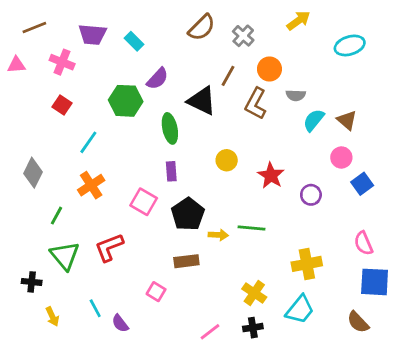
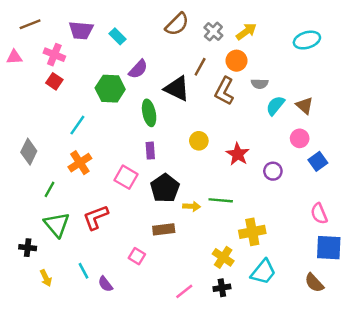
yellow arrow: (298, 21) -> (246, 32), moved
red square: (62, 105) -> (54, 81), moved
yellow cross: (307, 264) -> (252, 232), moved

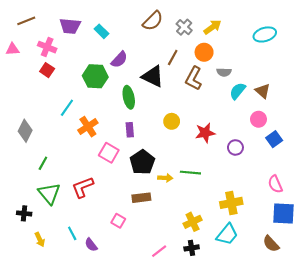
red star: (238, 154) -> (205, 133), turned 30
orange cross: (80, 163) -> (88, 127), moved
yellow cross: (252, 232) -> (231, 203), moved
yellow cross: (223, 257) -> (193, 222), turned 30

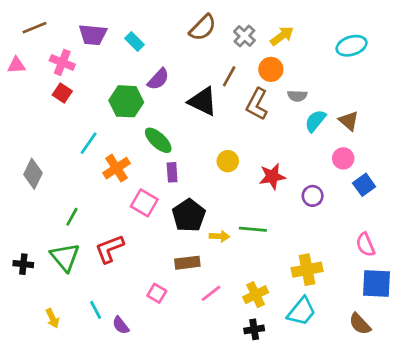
green ellipse: (129, 97) -> (158, 140), moved, turned -35
green line: (43, 163) -> (72, 217), moved
black cross: (24, 213) -> (23, 264), moved
pink line: (159, 251) -> (211, 293), moved

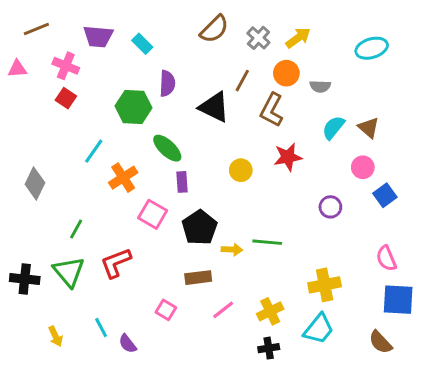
purple semicircle: (158, 79) -> (167, 83), turned -40
gray semicircle: (297, 96) -> (320, 86), moved
red star: (272, 176) -> (288, 157), moved
black cross: (23, 264) -> (25, 279), size x1.4

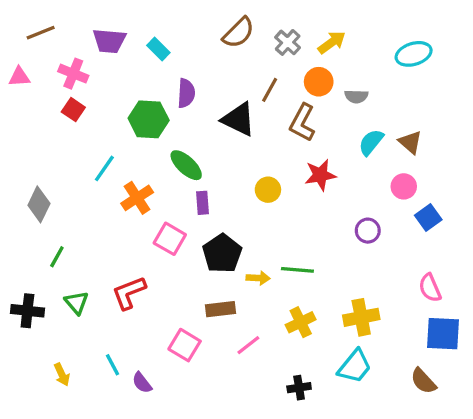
green line: (76, 229) -> (57, 257), moved
green triangle: (69, 272) -> (77, 303), size x0.7
pink square: (166, 310) -> (185, 345), size x1.4
yellow cross: (270, 311) -> (301, 322), moved

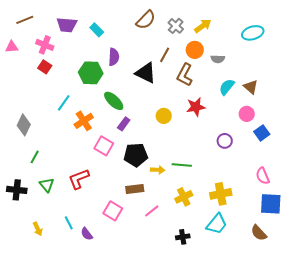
purple rectangle: (203, 203) -> (124, 124), turned 40
black pentagon: (222, 253) -> (136, 155), turned 30

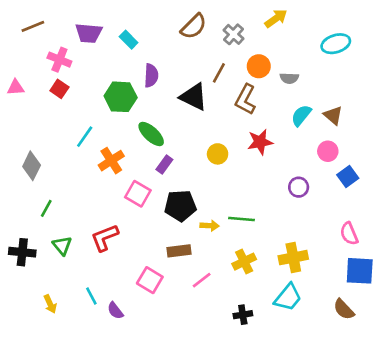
yellow arrow: (203, 26) -> (276, 18), moved
pink triangle: (12, 47) -> (16, 87), moved

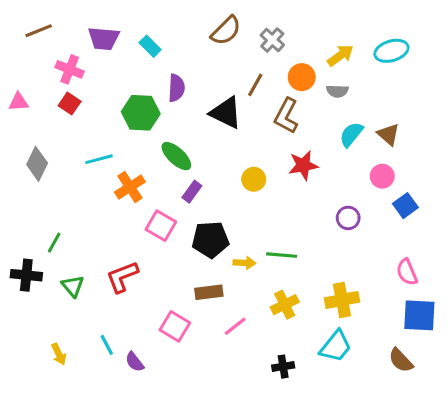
yellow arrow: (276, 18) -> (340, 55), moved
cyan line: (85, 137) -> (99, 159), turned 40
gray diamond: (32, 166) -> (37, 164), moved
black cross: (22, 252) -> (26, 275), moved

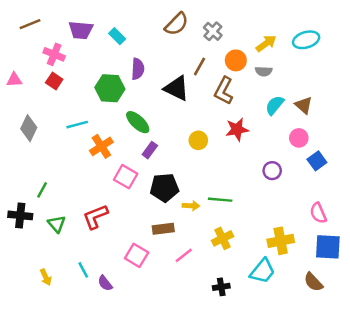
yellow cross: (342, 300) -> (281, 241), moved

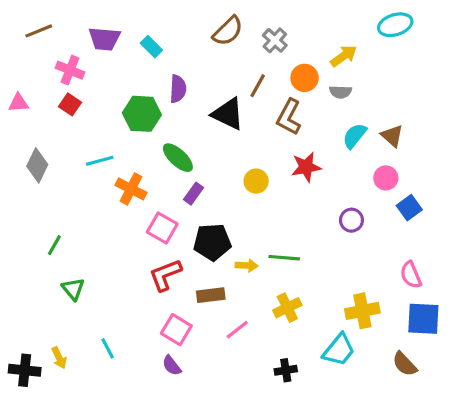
cyan ellipse: (306, 40) -> (395, 25), moved
orange cross: (101, 146) -> (131, 189), turned -30
black cross: (20, 215) -> (25, 370), moved
red L-shape: (95, 217) -> (165, 275), moved
purple semicircle: (105, 283) -> (172, 366), moved

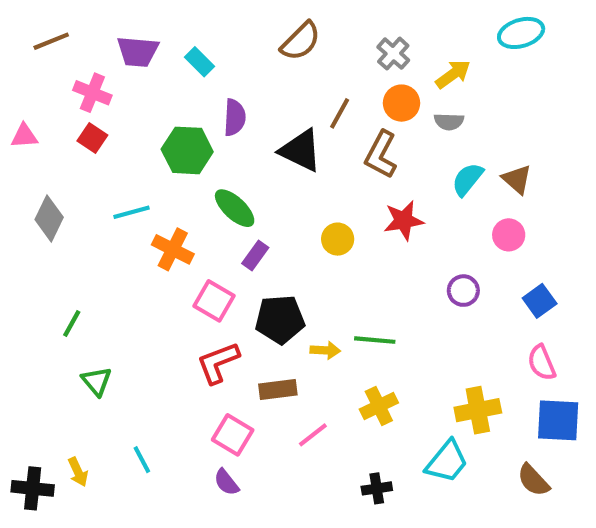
gray cross: (275, 40) -> (393, 54), moved
blue square: (409, 208) -> (540, 301), moved

